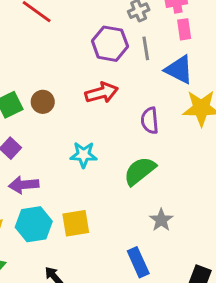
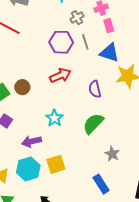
cyan star: (84, 155) -> (54, 118), turned -30
purple arrow: (24, 185) -> (32, 142), moved

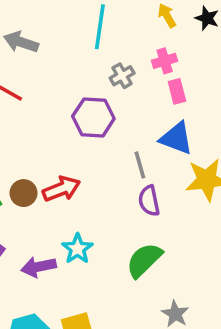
gray line: (85, 42) -> (140, 165), moved
red arrow: (60, 75) -> (61, 189), moved
purple arrow: (32, 142) -> (39, 267), moved

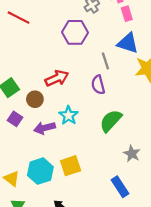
brown circle: (24, 193) -> (35, 99), moved
purple semicircle: (149, 201) -> (98, 85), moved

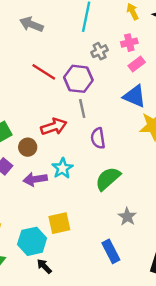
pink rectangle: (127, 14) -> (137, 64), turned 64
red line: (18, 18) -> (44, 72), moved
gray line: (105, 61) -> (82, 109), moved
cyan hexagon: (40, 171) -> (32, 241), moved

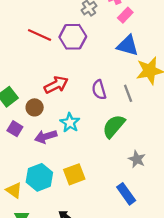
gray line: (82, 109) -> (128, 93), moved
cyan hexagon: (32, 241) -> (39, 177), moved

